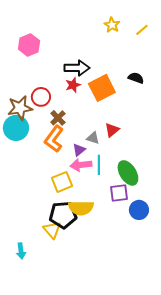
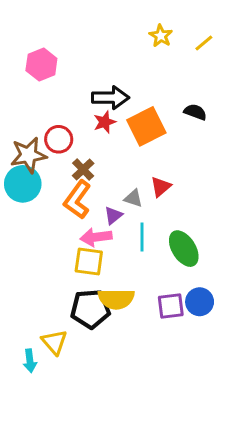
pink arrow: (81, 165) -> (96, 237), moved
yellow square: (62, 182) -> (89, 262), turned 30
purple square: (119, 193) -> (171, 306), moved
yellow triangle: (52, 230) -> (54, 342), moved

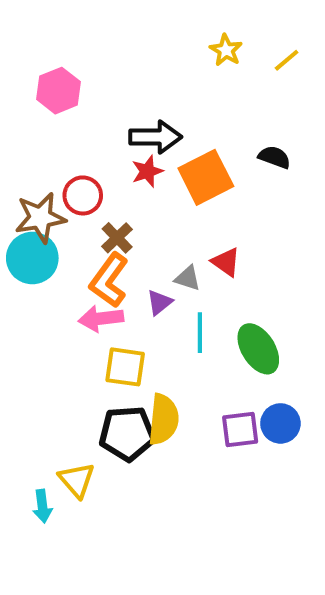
red triangle: (161, 187) -> (226, 262), turned -45
pink arrow: (96, 237) -> (101, 319), moved
yellow semicircle: (116, 299) -> (163, 419), turned -84

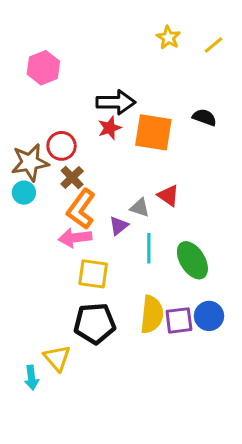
orange square: (206, 177) -> (153, 132), turned 36
brown cross: (117, 238) -> (72, 178), moved
cyan circle: (32, 258) -> (24, 193), size x0.6
yellow semicircle: (163, 419) -> (152, 314), moved

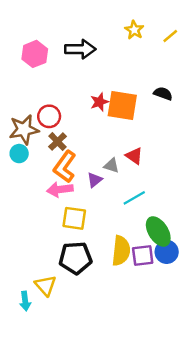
black arrow: (116, 102) -> (80, 49), moved
red star: (110, 128) -> (99, 102), moved
cyan line: (149, 248) -> (134, 198), moved, turned 60
green ellipse: (192, 260) -> (158, 231), moved

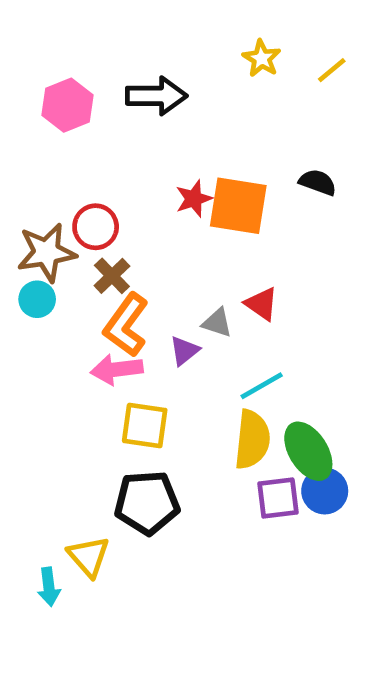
yellow semicircle: (121, 251) -> (252, 440), moved

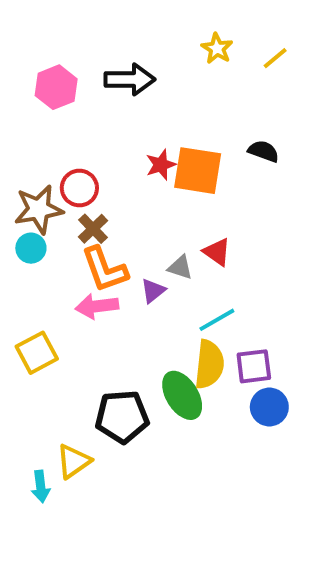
orange L-shape: (126, 325) -> (105, 269), turned -56
yellow square: (145, 426) -> (37, 353), moved, turned -36
green ellipse: (308, 451) -> (182, 395), moved
purple square: (278, 498) -> (254, 366), moved
yellow triangle: (89, 556) -> (74, 461), turned 36

